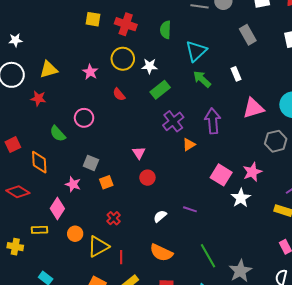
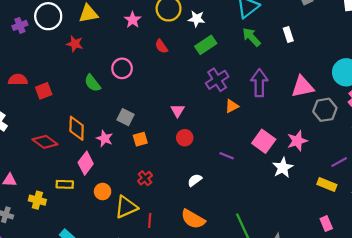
pink triangle: (253, 108) -> (303, 87), moved
orange diamond: (39, 162) -> (77, 128), moved
purple line: (190, 209) -> (227, 156), moved

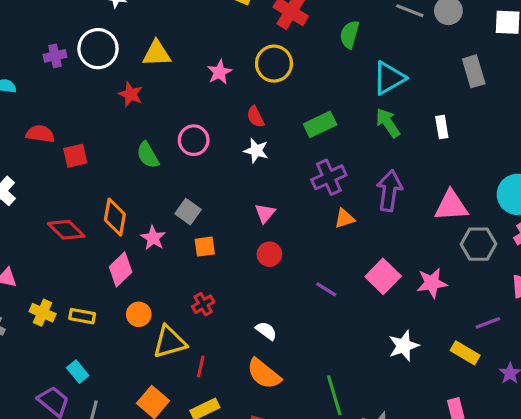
white star: (197, 19) -> (256, 151), moved
white star: (283, 168) -> (404, 346), moved
white semicircle: (195, 180) -> (266, 331), moved, turned 64
yellow rectangle: (65, 184) -> (82, 316), moved

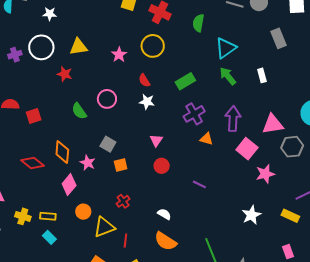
orange triangle: (345, 218) -> (207, 139), turned 40
pink square: (383, 276) -> (247, 149), moved
cyan rectangle: (78, 372) -> (49, 237), moved

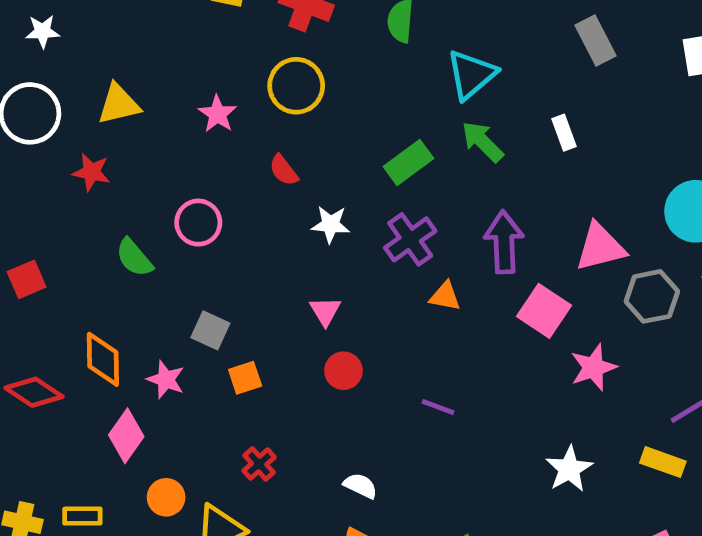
green rectangle: (185, 81) -> (408, 163), moved
white star: (147, 102) -> (331, 224), moved

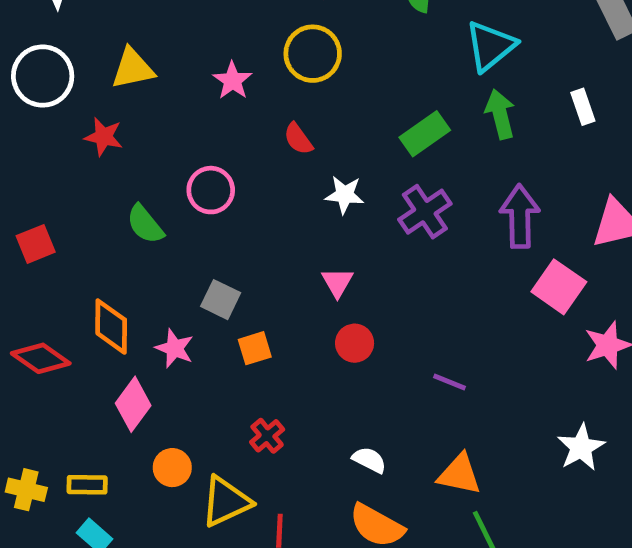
green arrow: (482, 142) -> (500, 114), turned 30
orange triangle: (445, 296) -> (459, 474), moved, size x1.4

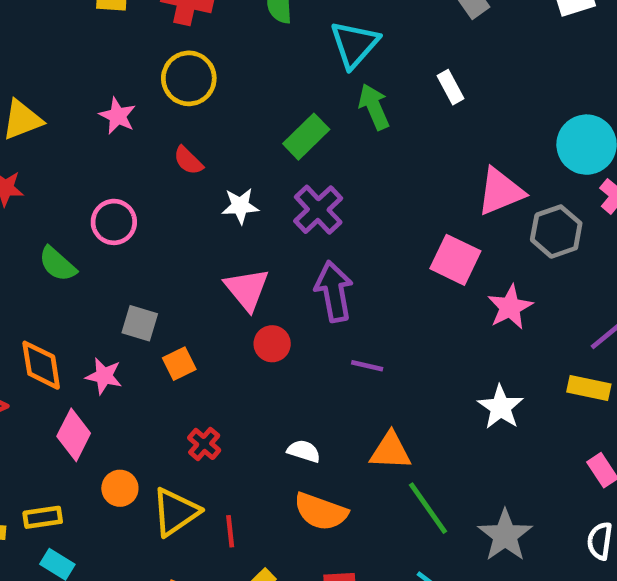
purple arrow: (520, 216) -> (334, 291), moved
pink triangle: (337, 282) -> (247, 289), size x1.5

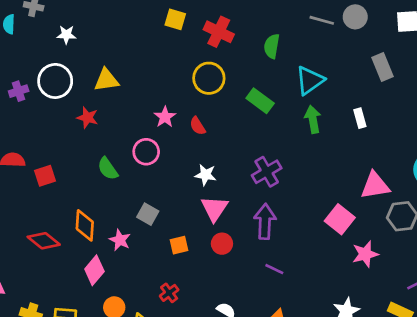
pink star: (118, 116) -> (165, 117), moved
green rectangle: (306, 137) -> (260, 101), moved, turned 68
white star: (240, 206) -> (206, 175), moved
orange square: (179, 364) -> (179, 245), moved

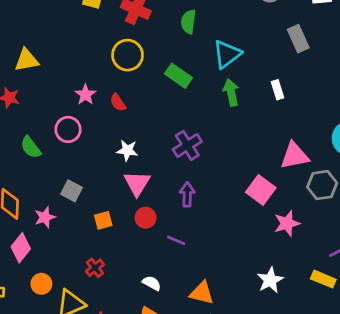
purple arrow: (265, 221) -> (187, 194), size x0.7
pink star: (120, 240) -> (45, 217), turned 30
purple line: (274, 269) -> (176, 240), moved

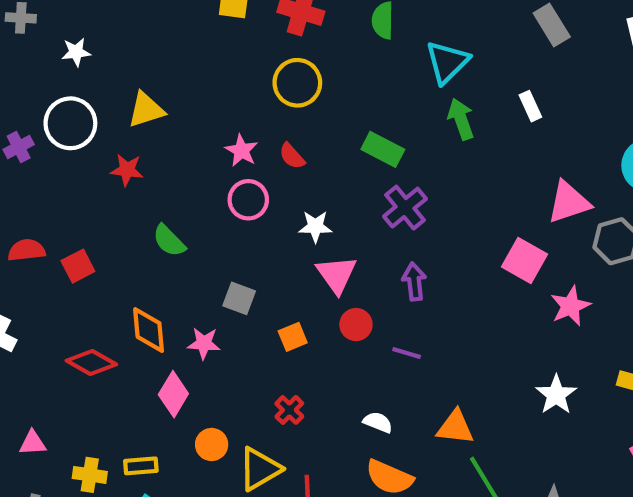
green rectangle: (179, 76) -> (383, 149), moved
pink circle: (68, 129) -> (248, 200), moved
pink star: (45, 217) -> (204, 343), turned 30

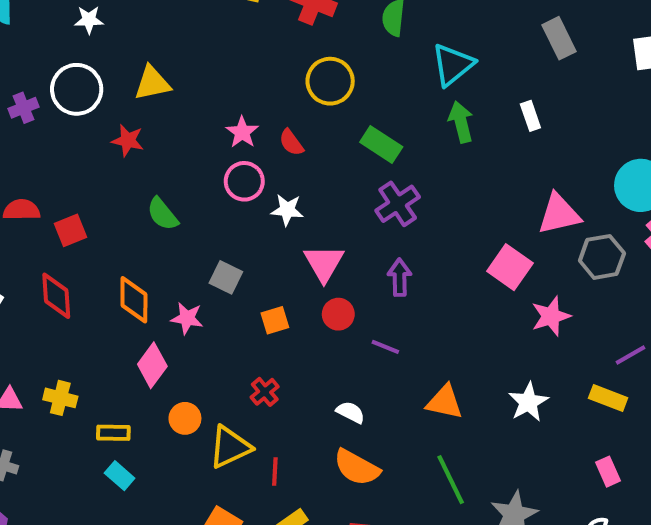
yellow circle: (297, 83) -> (330, 81), moved
white star: (315, 227) -> (287, 210), moved
red diamond: (91, 363) -> (56, 296), moved, turned 51
orange triangle: (455, 427) -> (445, 402), moved
yellow cross: (90, 475) -> (60, 398), moved

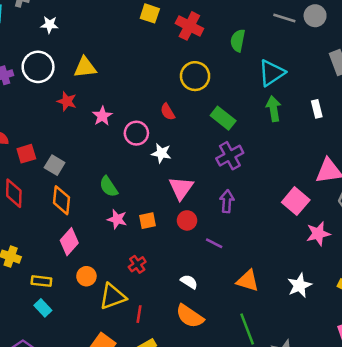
pink star: (242, 132) -> (102, 116), moved
green semicircle: (162, 214) -> (109, 187), moved
gray square: (226, 277) -> (55, 165), moved
pink star: (187, 318) -> (117, 219), moved

